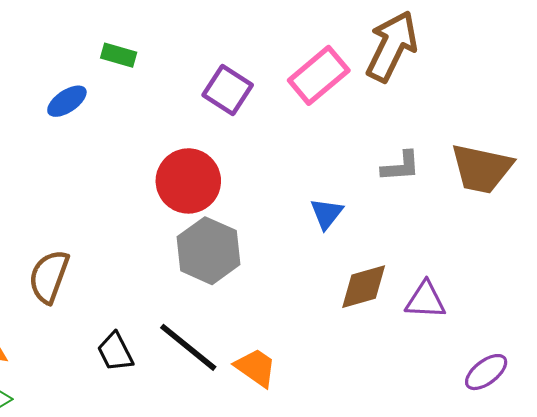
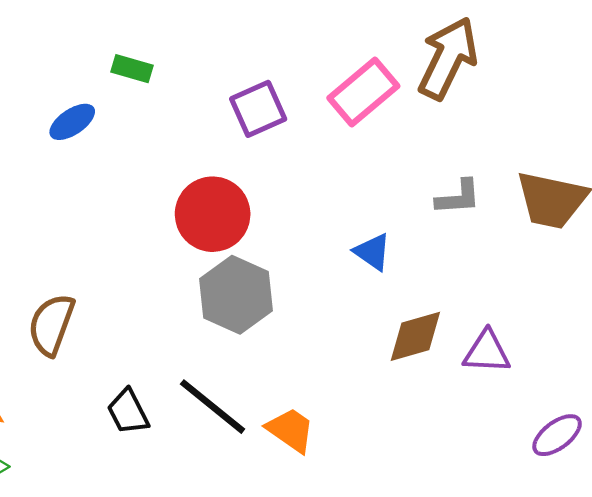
purple square: (228, 90) -> (258, 109), turned 33
blue triangle: (327, 214) -> (372, 252), turned -33

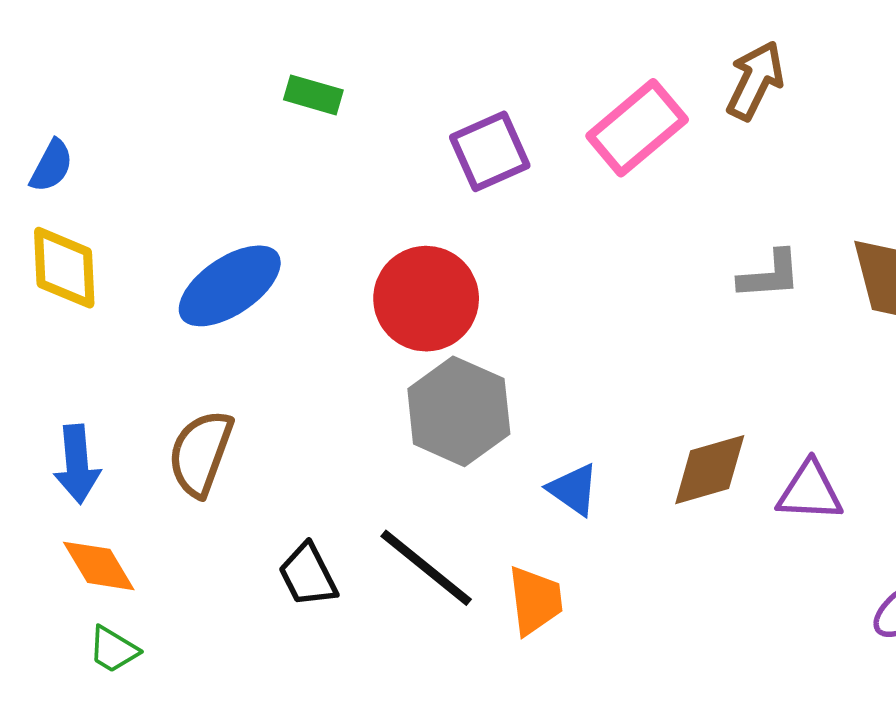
brown arrow: (448, 58) -> (755, 80), size x0.7
blue ellipse: (72, 122) -> (230, 286), moved, size x1.6
blue triangle: (372, 252) -> (573, 490), moved
orange trapezoid: (291, 430) -> (535, 600), turned 48

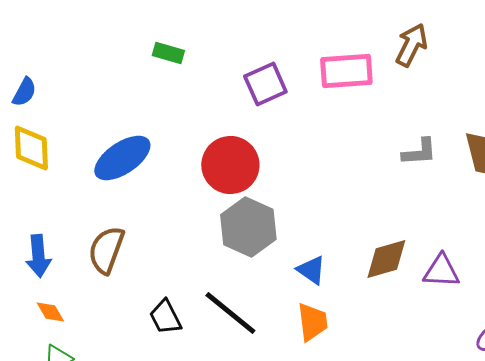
pink rectangle: (637, 128) -> (346, 71), turned 36
orange diamond: (99, 566) -> (50, 312), size x0.7
orange trapezoid: (535, 600) -> (312, 322), moved

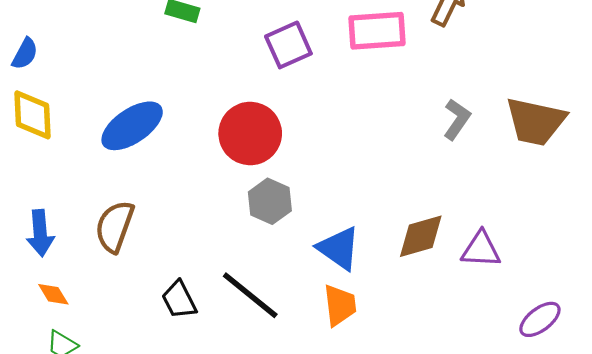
gray L-shape: (419, 152) -> (457, 119), turned -51
gray hexagon: (248, 227) -> (270, 201), size x0.7
blue triangle: (311, 270) -> (339, 248), size x1.4

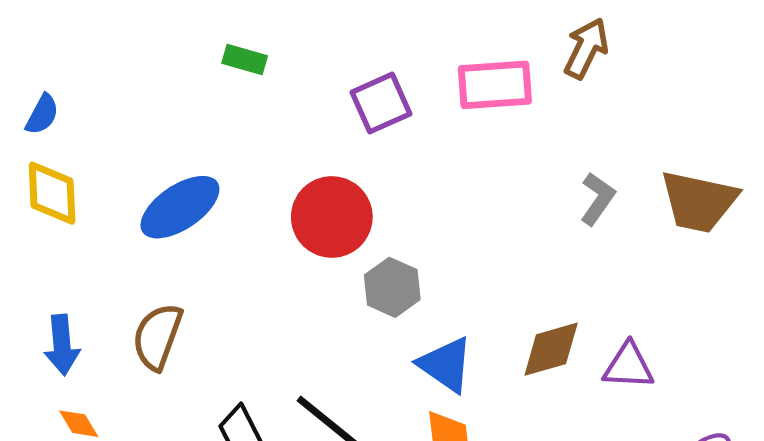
gray hexagon: (270, 201) -> (392, 287), moved

